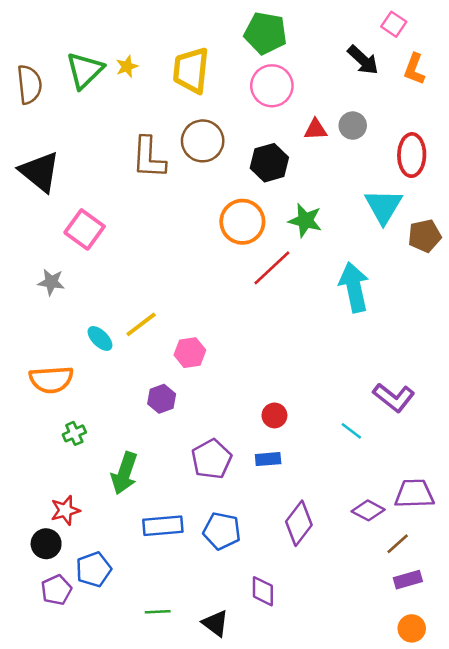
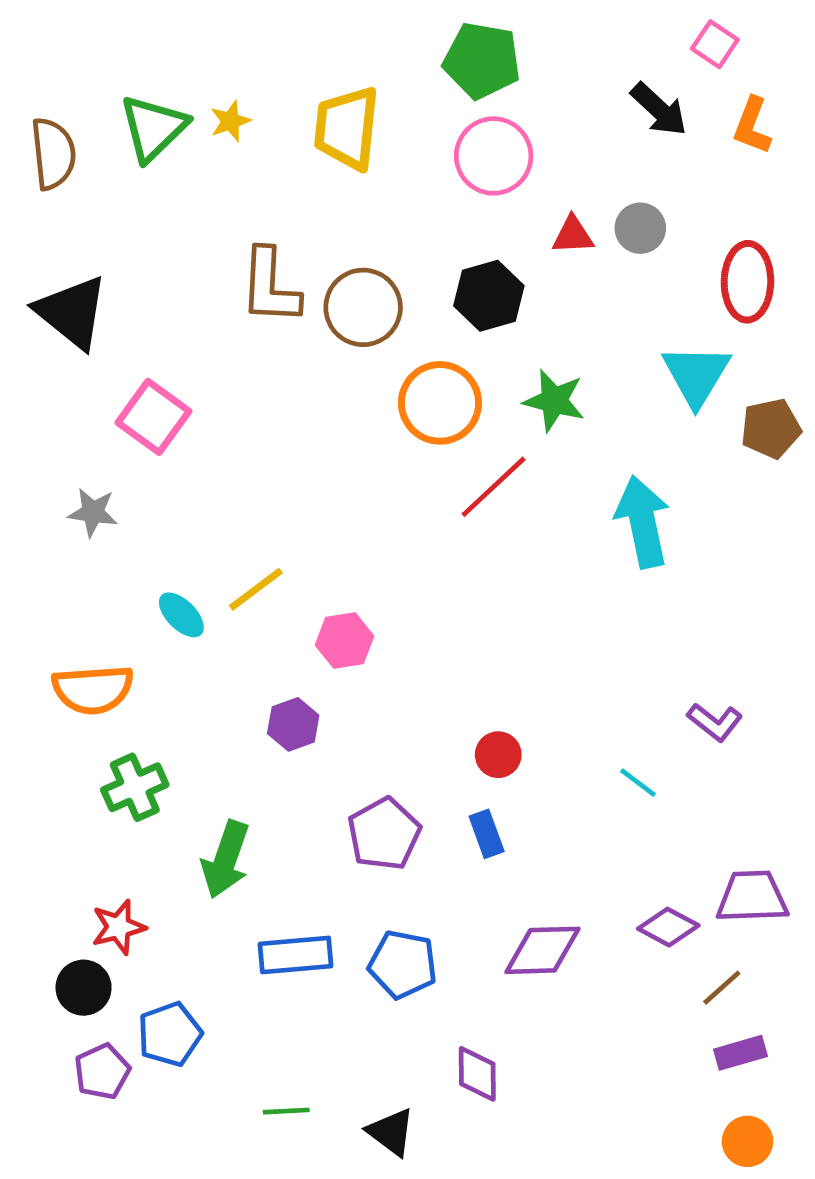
brown circle: (203, 141) -> (363, 307), moved
purple L-shape: (394, 397) -> (715, 722), size x0.7
green cross: (74, 433) -> (135, 787), size x1.5
blue rectangle: (268, 459) -> (487, 834), turned 75
purple diamond: (299, 523) -> (542, 950), turned 51

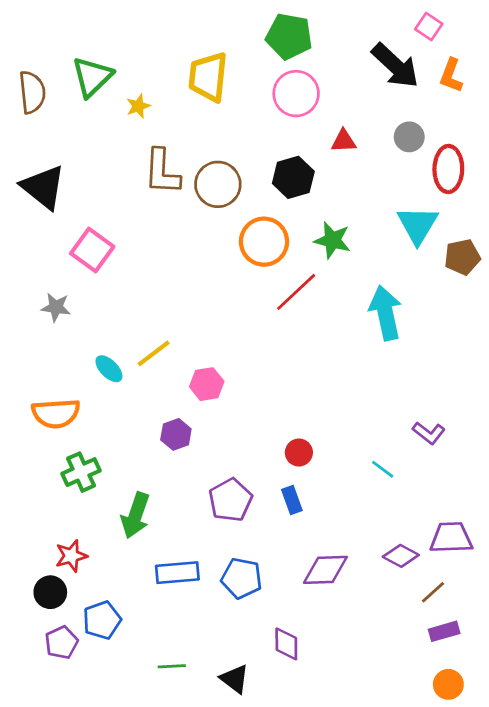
black arrow: (659, 109) -> (395, 66), size x1.4
yellow star: (230, 121) -> (138, 106), moved
gray circle: (640, 228) -> (409, 137), moved

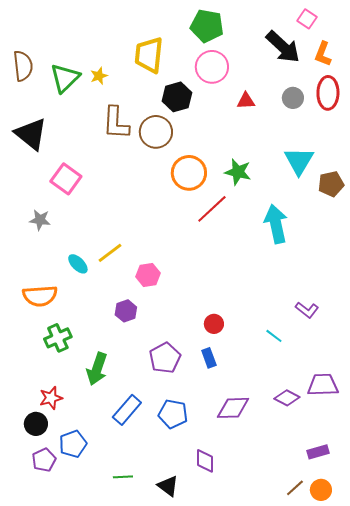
green triangle: (92, 77) -> (65, 78), moved
red ellipse: (448, 169) -> (328, 93), moved
black hexagon: (293, 177) -> (177, 97), moved
blue rectangle: (177, 573) -> (127, 410), turned -44
brown line: (433, 592) -> (295, 488), moved

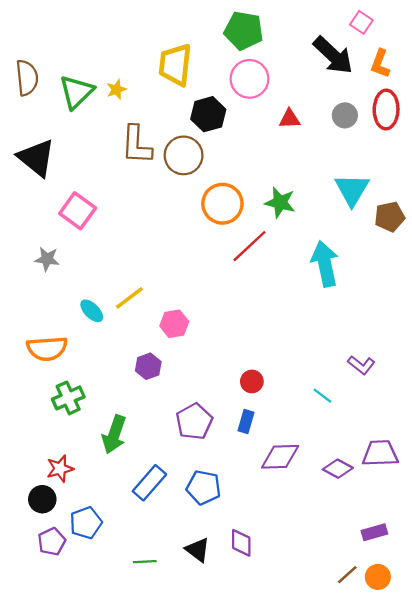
blue rectangle: (209, 358) -> (246, 422), turned 36
purple diamond: (233, 408) -> (280, 457), moved
black triangle: (168, 486) -> (198, 550), moved

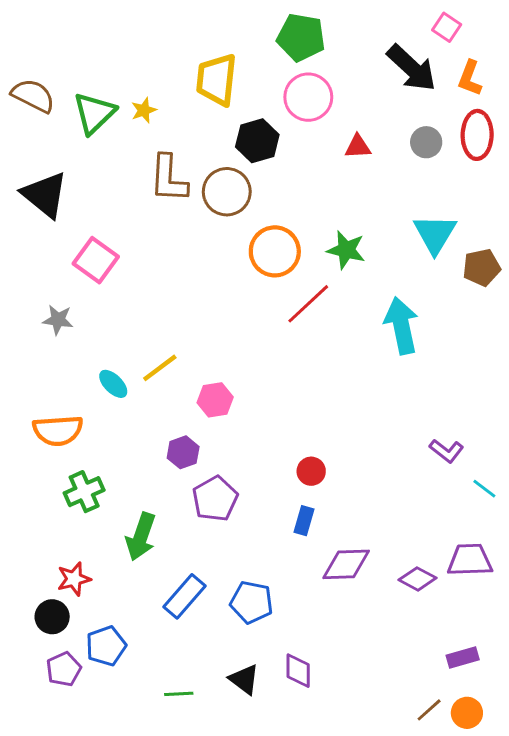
brown semicircle: (27, 78) -> (33, 96), turned -57
cyan line: (322, 396) -> (484, 489), moved
purple pentagon: (194, 422) -> (215, 499), moved

